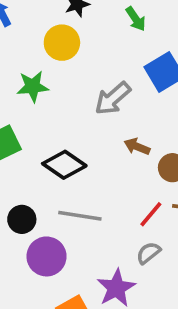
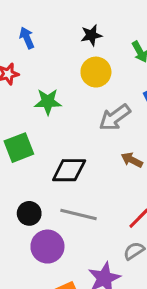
yellow circle: (62, 43) -> (96, 72), moved
black diamond: (64, 165) -> (69, 170), turned -39

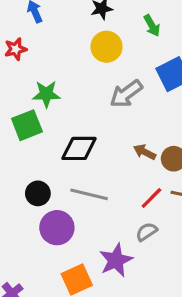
green star: (48, 102) -> (46, 94), moved
brown arrow: (132, 160) -> (145, 152), moved

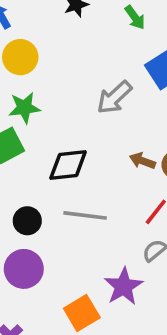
yellow circle: (107, 47) -> (20, 57), moved
purple circle: (57, 228) -> (24, 269), moved

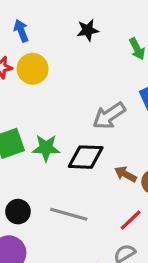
green star: (24, 108) -> (46, 148), moved
black diamond: (68, 165) -> (86, 157), moved

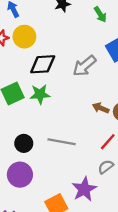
black diamond: (86, 157) -> (43, 64), moved

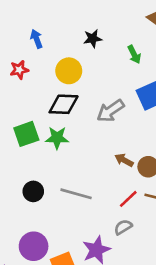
yellow circle: (24, 37) -> (69, 71), moved
purple circle: (20, 175) -> (34, 246), moved

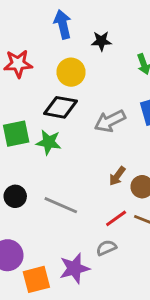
blue arrow: (36, 39) -> (63, 24), moved, size x1.4
red star: (19, 70) -> (18, 64), size x1.4
brown arrow: (124, 160) -> (117, 176), turned -90

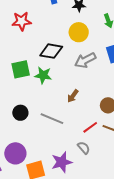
yellow circle: (71, 72) -> (79, 32), moved
brown arrow: (117, 176) -> (73, 96), moved
gray semicircle: (106, 248) -> (84, 148), turned 72

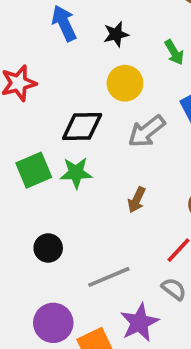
gray line: (52, 119) -> (109, 277), moved, turned -35

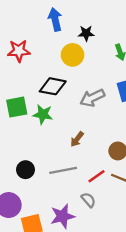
yellow circle: (125, 83) -> (72, 55), moved
black circle: (48, 248) -> (25, 170), moved
gray line: (109, 277) -> (63, 170), moved

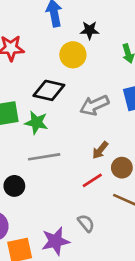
brown arrow: (77, 139) -> (100, 150), moved
gray line: (63, 170) -> (44, 157), moved
red line: (97, 176) -> (92, 180), moved

